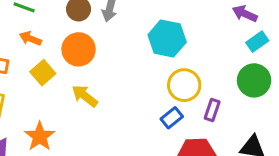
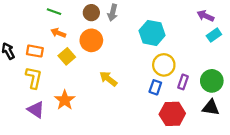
green circle: (254, 80) -> (212, 81), moved
yellow arrow: (85, 96) -> (108, 79), moved
blue rectangle: (172, 118) -> (155, 87), turned -32

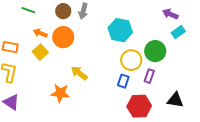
orange arrow: (58, 33) -> (40, 33), moved
green circle: (212, 81) -> (155, 51), moved
orange star: (65, 100) -> (60, 93), moved, turned -30

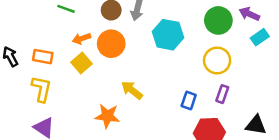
cyan hexagon: (120, 30) -> (168, 35), moved
orange arrow: (40, 33) -> (81, 39), turned -40
green circle: (155, 51) -> (218, 20), moved
yellow circle: (131, 60) -> (217, 60), moved

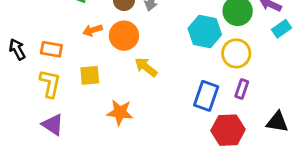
cyan hexagon: (168, 35) -> (205, 32), moved
yellow square: (81, 63) -> (90, 75), moved, turned 36
yellow arrow: (132, 90) -> (146, 67), moved
blue rectangle: (189, 101) -> (206, 96), size x1.5

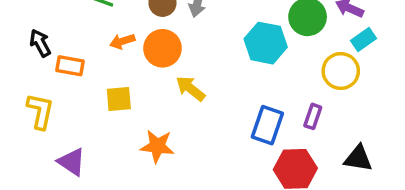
black arrow: (17, 49) -> (40, 43), moved
yellow circle: (236, 53) -> (341, 71), moved
yellow L-shape: (50, 84) -> (40, 111), moved

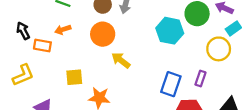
orange arrow: (122, 41) -> (63, 30), moved
yellow square: (119, 99) -> (74, 77), moved
yellow L-shape: (40, 111) -> (23, 75), turned 55

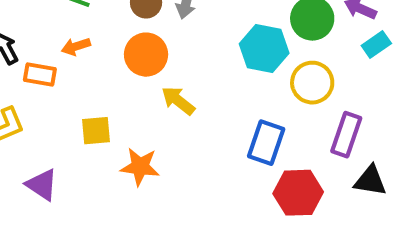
yellow circle: (219, 49) -> (312, 83), moved
purple rectangle: (200, 78) -> (346, 135), moved, size x1.5

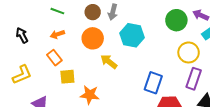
cyan hexagon: (264, 49) -> (132, 35), moved
orange rectangle: (40, 75) -> (54, 58), moved, turned 42
yellow circle: (312, 83) -> (189, 52), moved

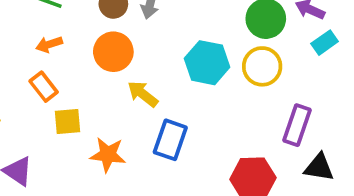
cyan hexagon: (132, 35) -> (207, 63), moved
yellow circle: (189, 52) -> (262, 66), moved
blue rectangle: (153, 83) -> (170, 140), moved

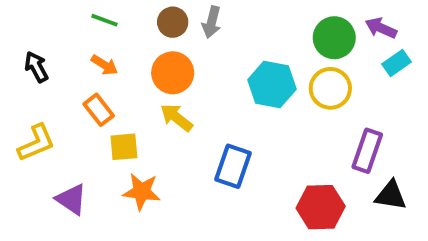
orange arrow: (49, 44) -> (105, 65), turned -130
yellow arrow: (143, 94) -> (177, 118), moved
orange star: (108, 155) -> (141, 192), moved

